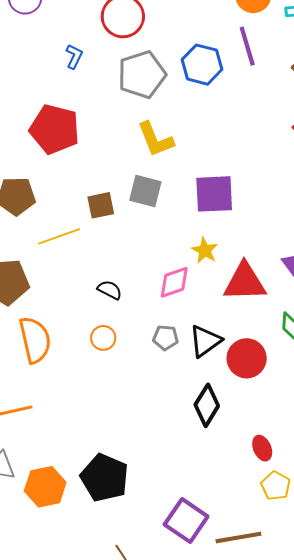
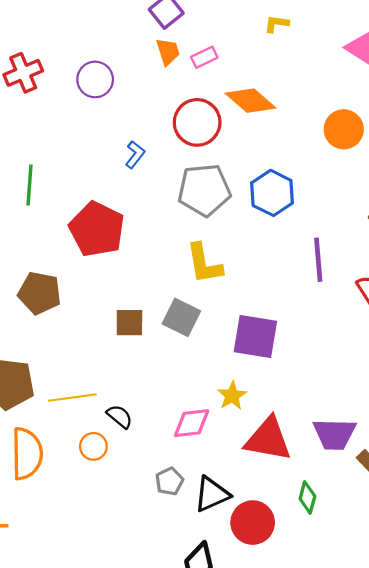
purple line: (247, 46) -> (318, 260), moved
yellow line: (59, 236) -> (72, 398), moved
orange circle: (103, 338) -> (93, 446), moved
gray pentagon: (166, 338) -> (169, 481), turned 30

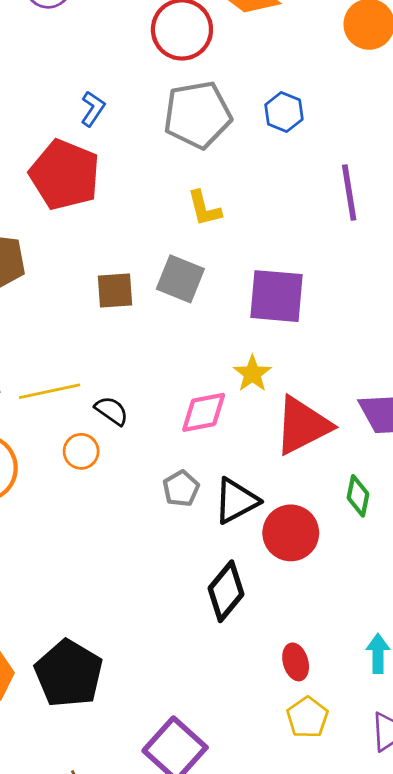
blue L-shape: (135, 155) -> (93, 109), moved
blue hexagon: (272, 193) -> (284, 112), size x0.7
yellow L-shape: (204, 264) -> (204, 208), size x0.7
red triangle: (268, 439) -> (303, 425), turned -33

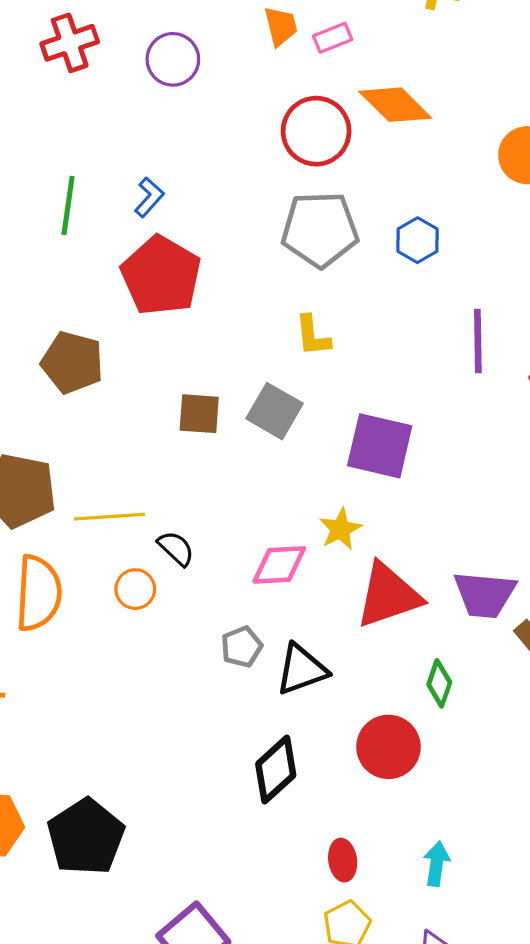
blue L-shape: (93, 109) -> (149, 197), moved
red circle: (291, 533) -> (388, 747), moved

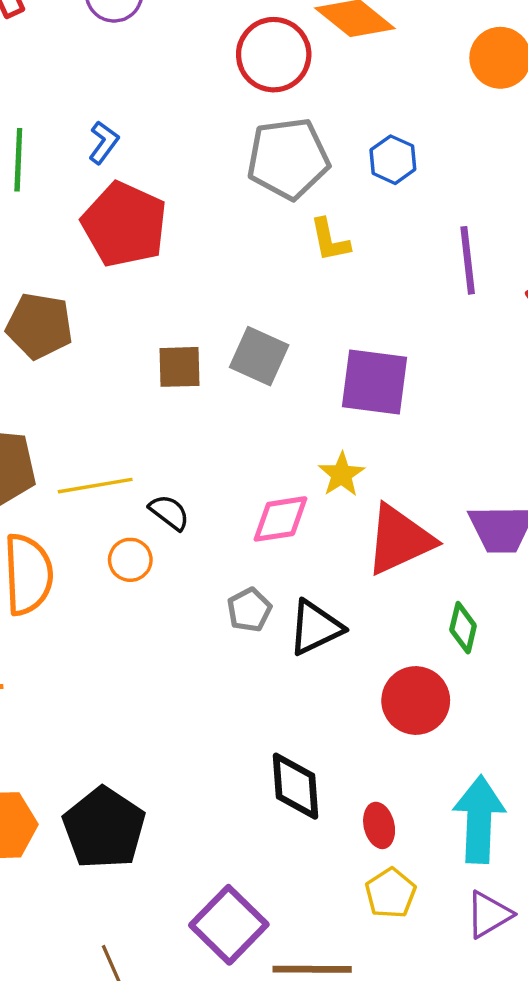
yellow L-shape: (313, 336) -> (330, 240), moved
black diamond: (276, 770) -> (296, 786), moved, turned -46
cyan arrow: (437, 864) -> (479, 819), size x1.8

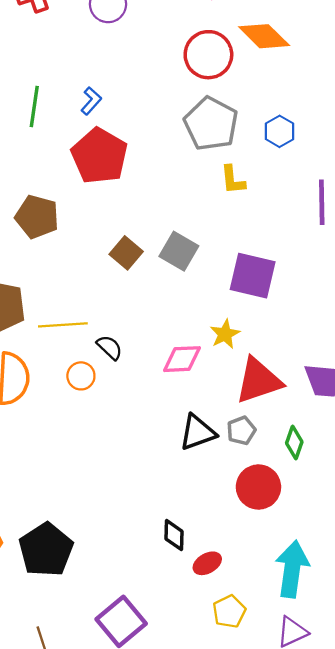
gray pentagon: (288, 159) -> (211, 124), turned 30
brown square: (180, 367) -> (126, 253), turned 36
gray pentagon: (249, 610) -> (241, 430), moved
black diamond: (296, 786) -> (174, 535), size x0.7
red ellipse: (379, 825) -> (207, 563), moved, turned 68

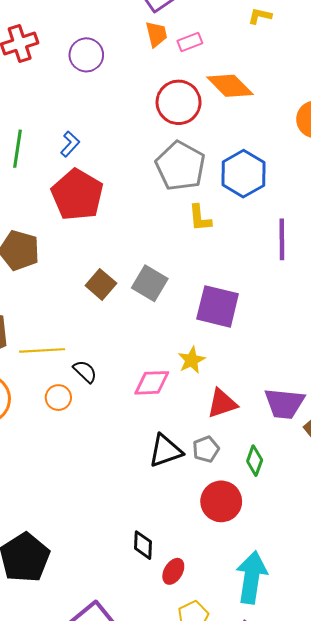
blue hexagon: (279, 131) -> (243, 174), size x1.6
red triangle: (259, 381) -> (222, 403), size x0.7
red ellipse: (207, 563) -> (173, 571), turned -30

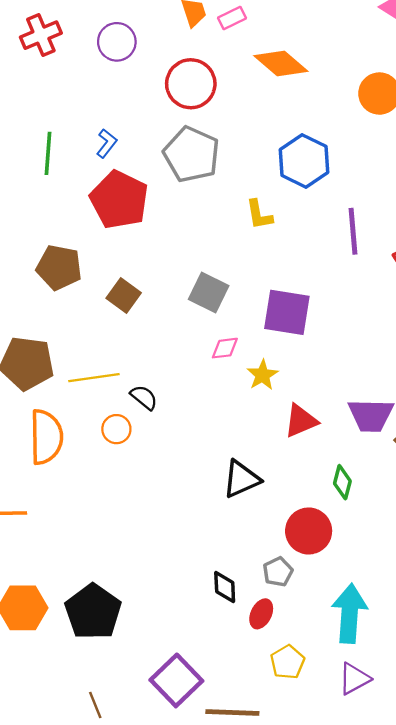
red circle: (179, 102) -> (191, 84), moved
gray pentagon: (180, 166) -> (192, 154), moved
brown square: (101, 284) -> (124, 296), moved
pink diamond: (152, 383) -> (225, 348), moved, size x0.7
gray pentagon: (206, 449) -> (278, 572), moved

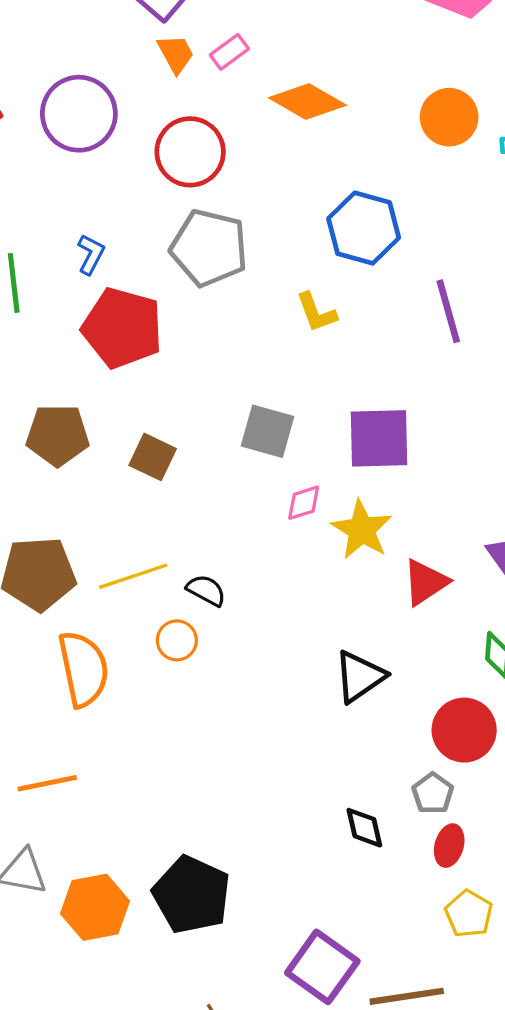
purple circle: (117, 42) -> (79, 114), size x1.4
yellow star: (262, 375) -> (362, 530), size x1.4
red ellipse: (261, 614) -> (449, 846), moved

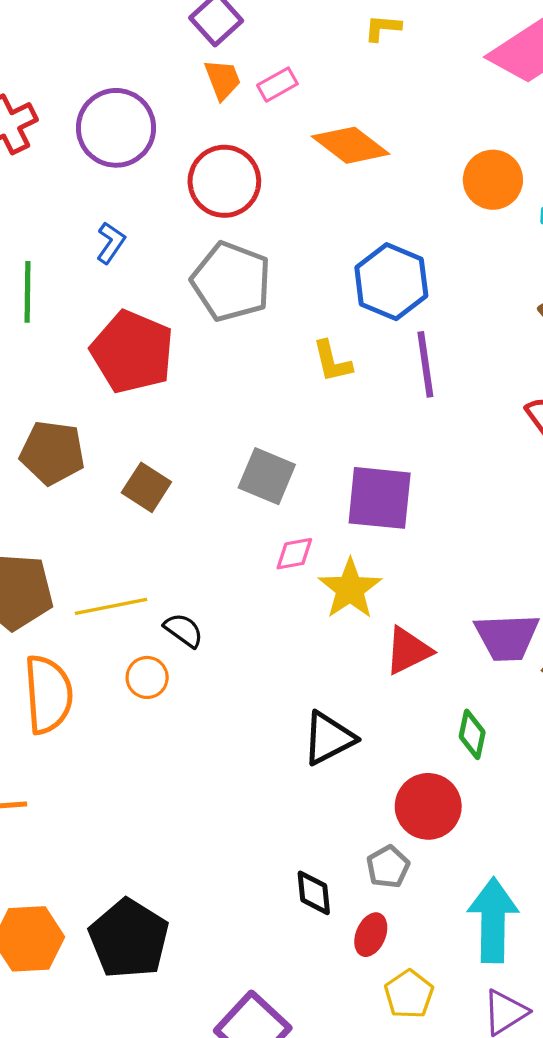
blue L-shape: (91, 254) -> (111, 243), moved
purple line: (448, 311) -> (425, 364), moved
red ellipse: (449, 846) -> (371, 935), moved

